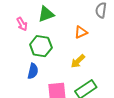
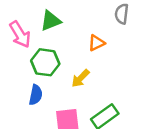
pink arrow: (22, 24) -> (20, 34), size x1.5
yellow arrow: (78, 61) -> (81, 78), moved

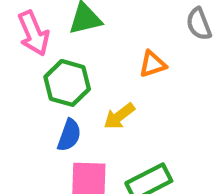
gray semicircle: (122, 14) -> (199, 24), turned -36
blue semicircle: (36, 95) -> (69, 135), moved

